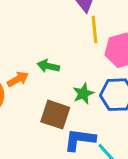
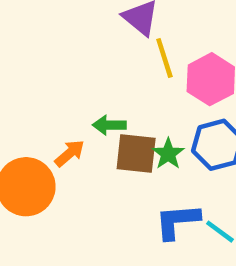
brown square: (55, 115) -> (136, 154), moved

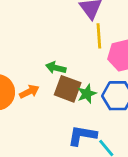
orange arrow: (70, 153) -> (29, 92), moved

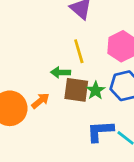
yellow line: (99, 36) -> (79, 51), moved

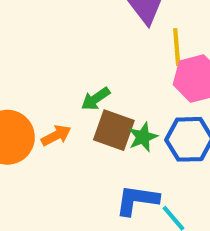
yellow line: (79, 51) -> (177, 47), moved
green arrow: (61, 72) -> (96, 99), turned -48

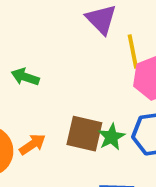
green arrow: (96, 99) -> (25, 77), moved, turned 60

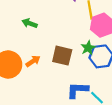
green star: (111, 137) -> (88, 48), moved

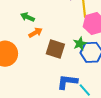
orange arrow: (33, 61) -> (35, 33), moved

